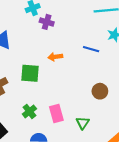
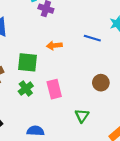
green cross: (29, 111) -> (26, 89), moved
pink rectangle: (56, 114) -> (54, 89), moved

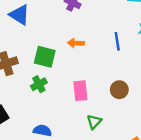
blue line: (92, 38) -> (117, 41), turned 56
pink rectangle: (54, 89) -> (80, 91), moved

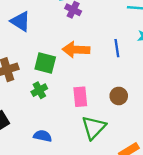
orange arrow: (76, 43) -> (76, 50), size x1.6
green triangle: (94, 122) -> (94, 128), size x1.6

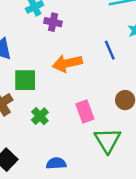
green square: (45, 63) -> (25, 80), moved

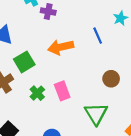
green square: (25, 80) -> (24, 62), turned -30
pink rectangle: (85, 112) -> (62, 91), moved

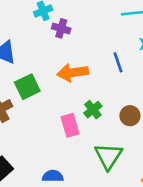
green cross: (37, 93) -> (93, 110), moved

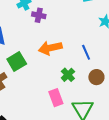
blue line: (118, 62) -> (86, 52), moved
pink rectangle: (70, 125) -> (56, 98), moved

